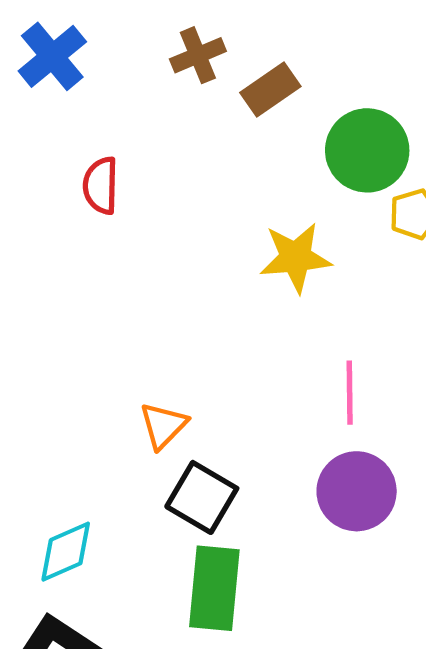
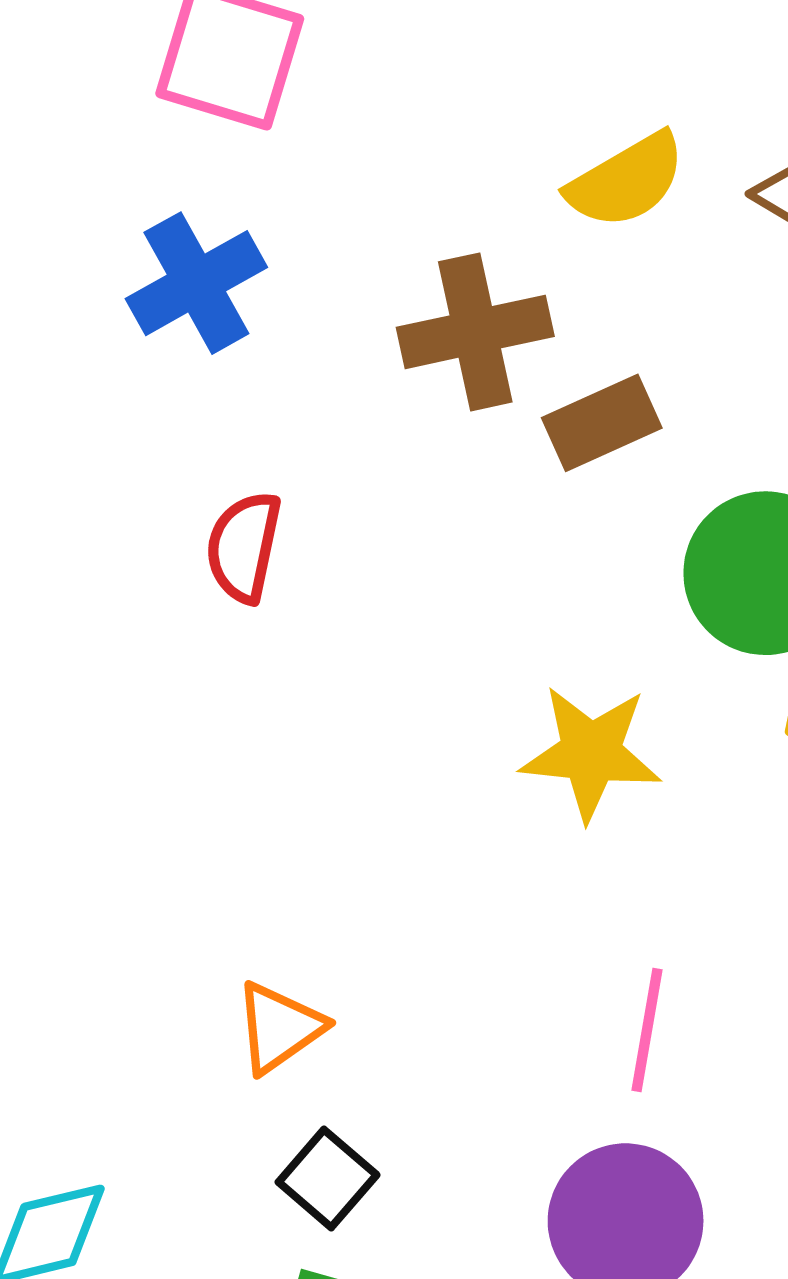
brown cross: (198, 55) -> (475, 332), size x1.4
black square: (202, 497) -> (328, 1179), size x0.7

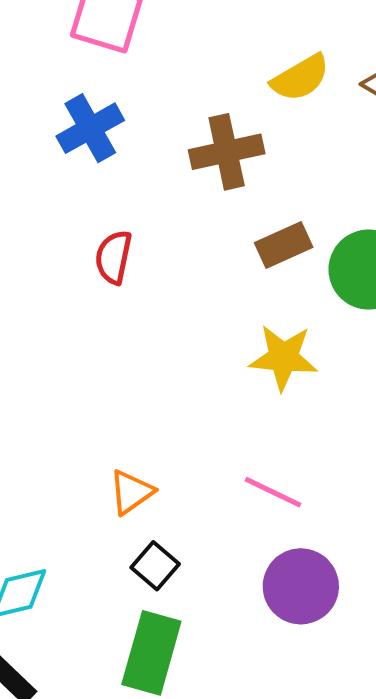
brown rectangle: (602, 423) -> (284, 245), moved
pink line: (647, 1030) -> (273, 492), moved, turned -74

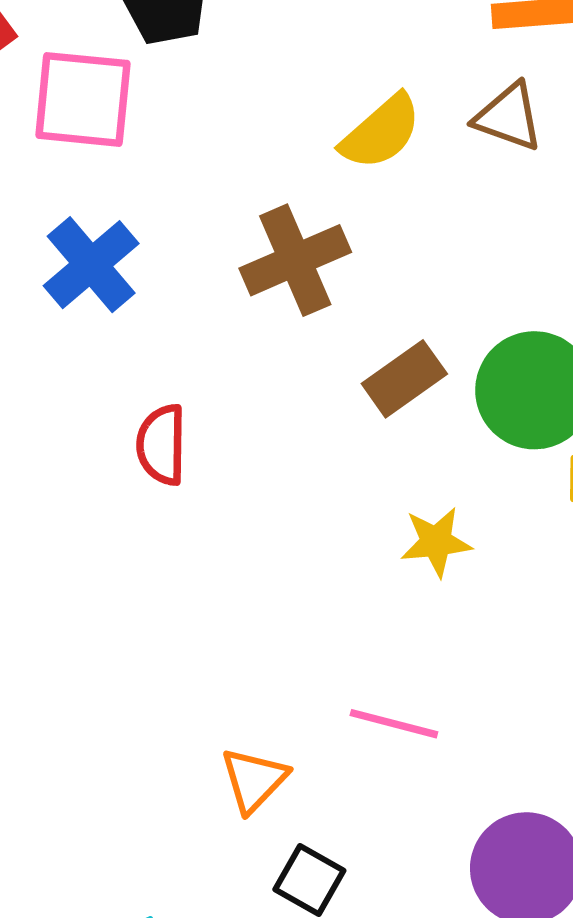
yellow star: (283, 357) -> (436, 542), size x0.7
pink line: (273, 492) -> (394, 724), moved

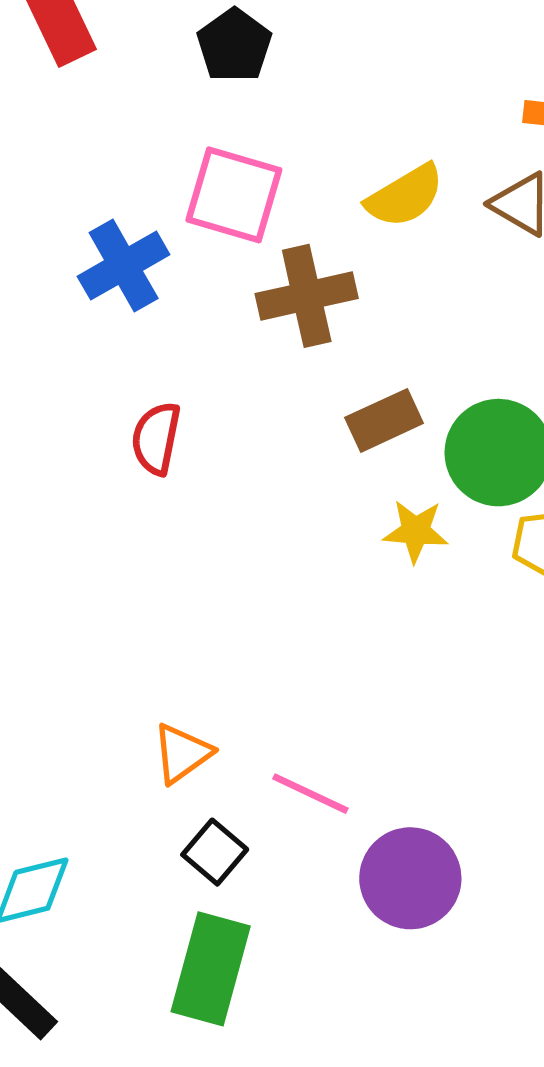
pink square: (83, 99) -> (234, 195), moved
yellow star: (436, 542) -> (416, 531), moved
pink line: (394, 724) -> (310, 794), moved

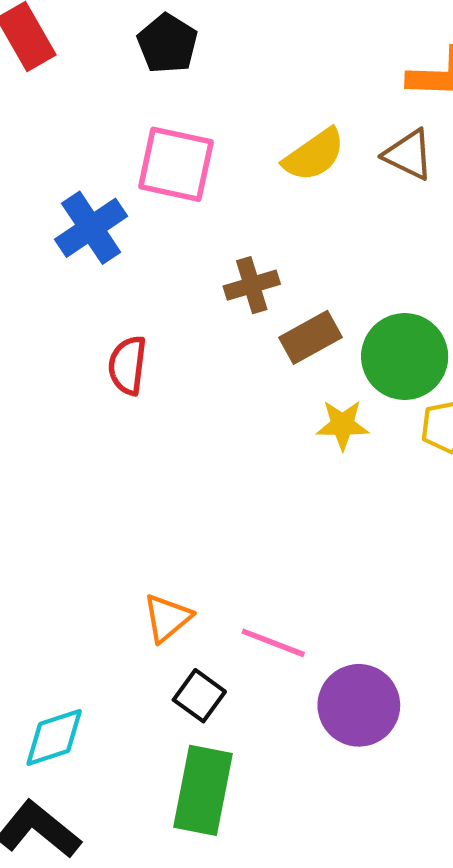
brown cross: (307, 296) -> (252, 285), moved, size x0.7

